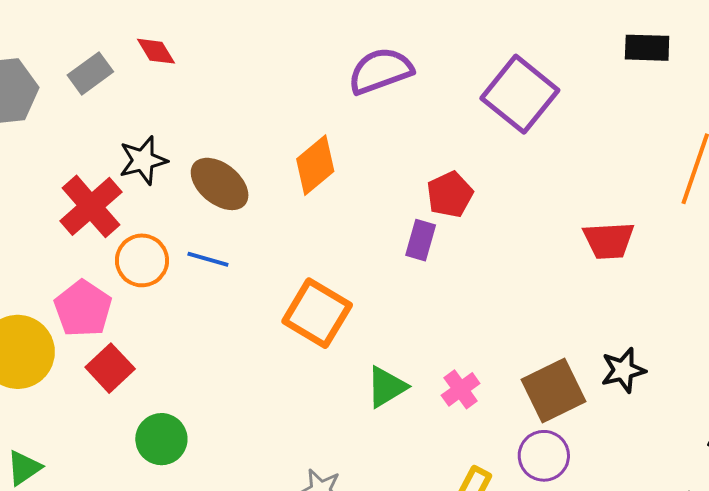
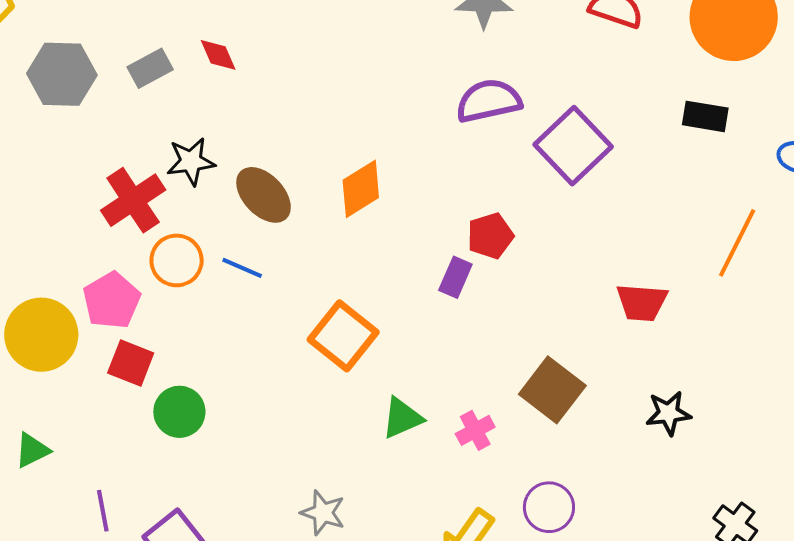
purple semicircle: (380, 71) -> (489, 101), moved
red square: (110, 368) -> (131, 363), turned -33
black star: (623, 370) -> (668, 413), moved
brown square: (554, 391) -> (552, 390), moved, turned -34
green circle: (161, 439) -> (179, 412), moved

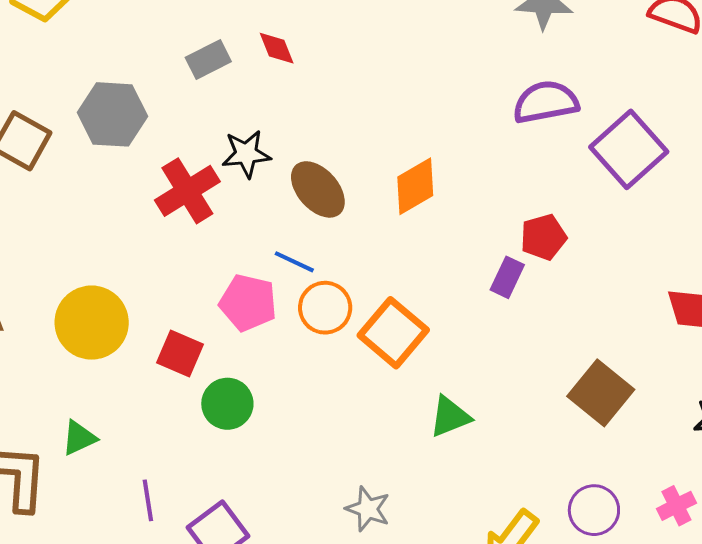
gray hexagon: (62, 74) -> (113, 114), moved
orange circle: (177, 260) -> (325, 308), moved
pink pentagon: (112, 300) -> (248, 303), moved, turned -30
pink cross: (475, 430) -> (676, 506), moved

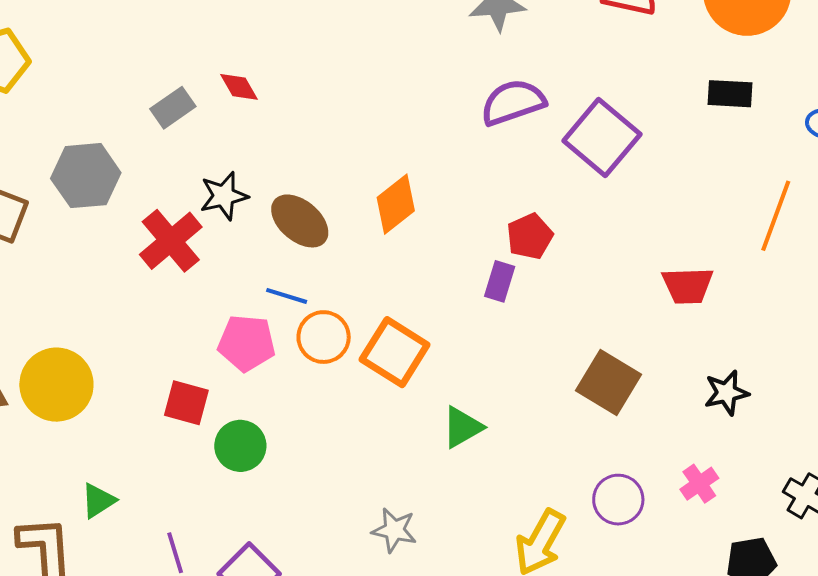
yellow circle: (92, 323) -> (56, 385), moved

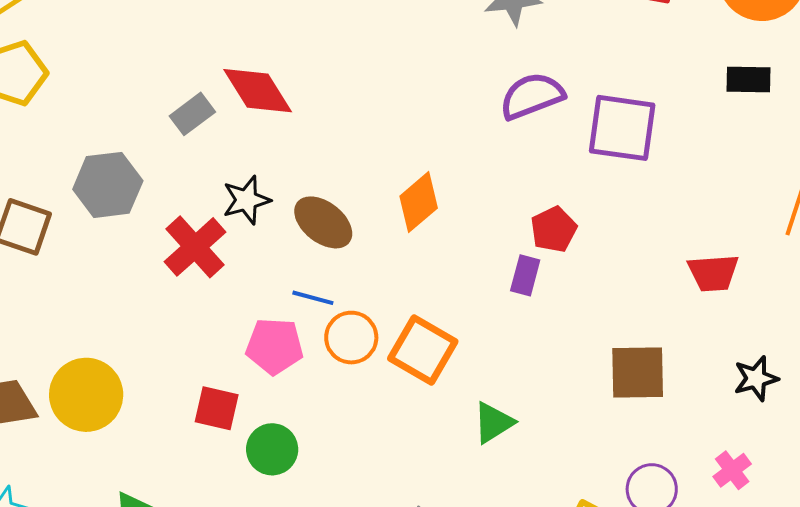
red diamond: (239, 87) -> (258, 91), size x1.8
purple square: (602, 137) -> (622, 128), turned -30
brown square: (608, 383) -> (638, 373), turned -30

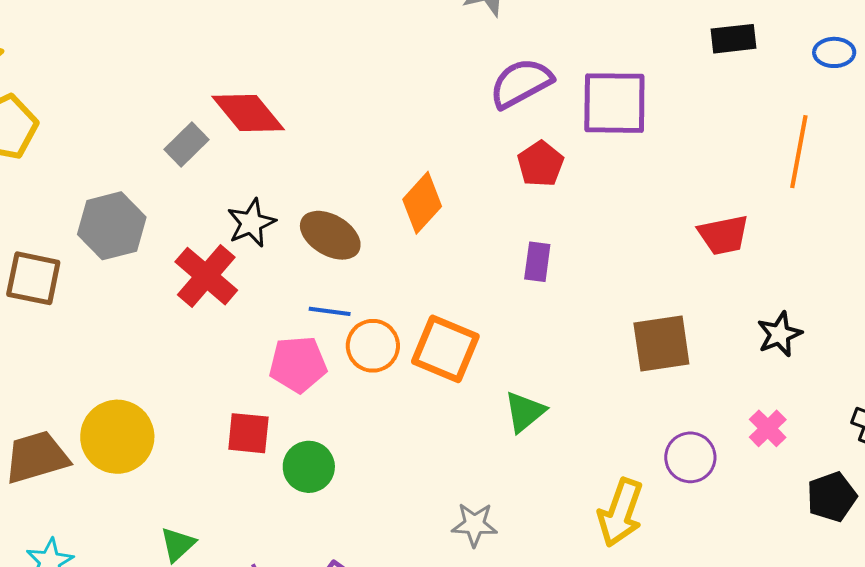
red pentagon: (554, 229) -> (540, 164), moved

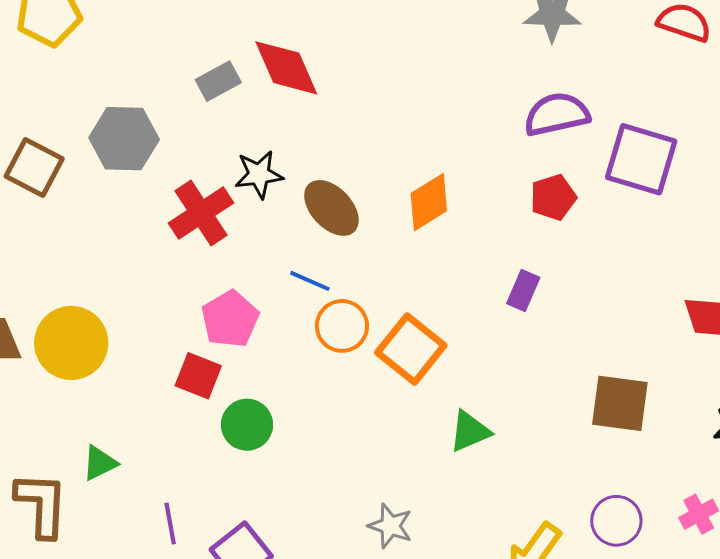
pink pentagon: (298, 364) -> (230, 319), moved, turned 30

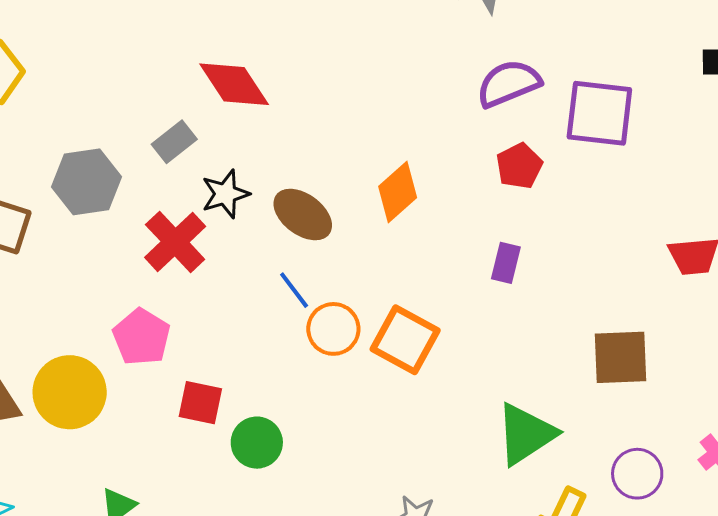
gray rectangle: (218, 81) -> (174, 142), moved
blue line: (310, 281) -> (294, 290), turned 39
pink pentagon: (230, 319) -> (142, 337), moved
green triangle: (470, 431) -> (526, 434), moved, size x1.5

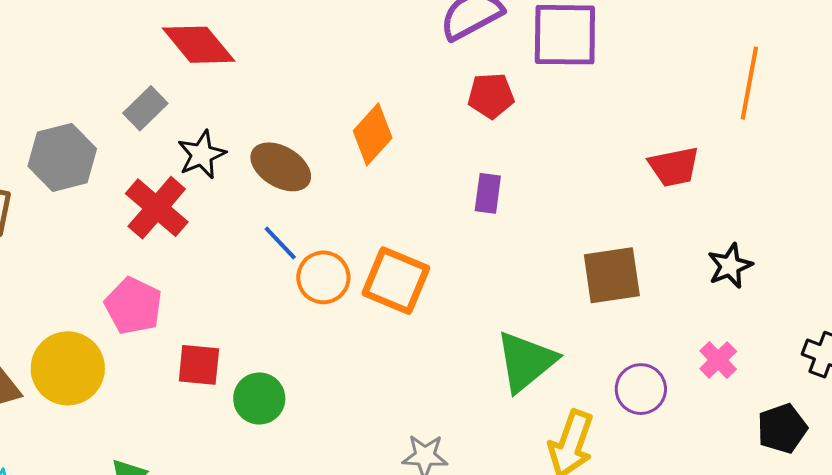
red pentagon: (519, 166) -> (491, 96), turned 30

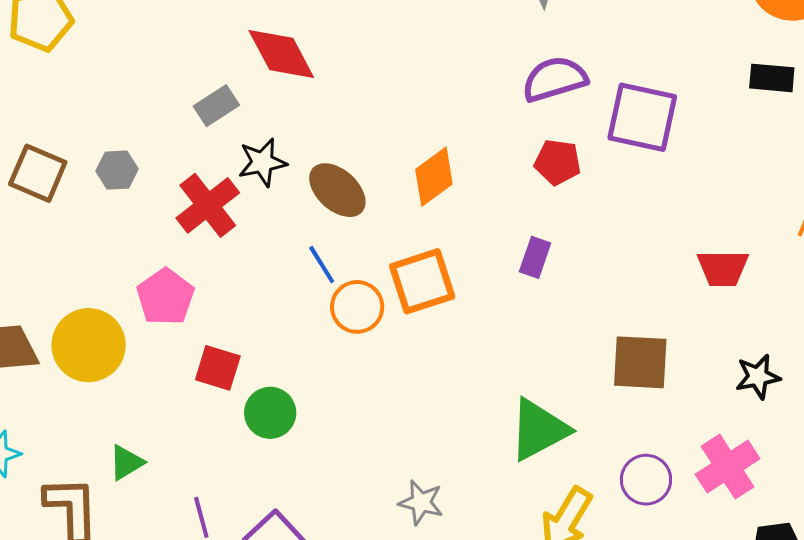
gray hexagon: (62, 157) -> (117, 170), moved, size x0.6
orange square: (396, 281) -> (422, 281), moved, turned 38
pink cross: (718, 360) -> (728, 467), size x1.6

